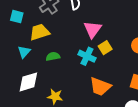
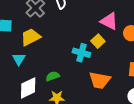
pink triangle: (93, 29) -> (109, 21), moved, turned -30
green semicircle: (53, 56) -> (53, 76), moved

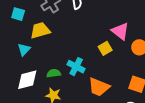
cyan cross: (81, 53) -> (76, 67), moved

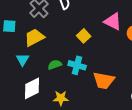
yellow square: (105, 48) -> (84, 36), moved
green semicircle: (54, 73) -> (55, 65), moved

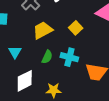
yellow trapezoid: (34, 37) -> (43, 30), moved
green semicircle: (55, 65) -> (47, 57), turned 136

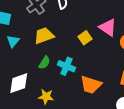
yellow square: (76, 28) -> (85, 38), moved
cyan triangle: (15, 52) -> (13, 41), moved

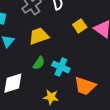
yellow square: (85, 38) -> (80, 26), moved
yellow star: (46, 97) -> (51, 97), moved

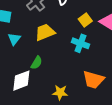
green semicircle: (39, 63) -> (36, 63), moved
cyan cross: (61, 67) -> (80, 43), moved

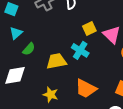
yellow trapezoid: (45, 32) -> (56, 61), moved
green semicircle: (36, 63) -> (29, 49), moved

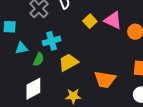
cyan triangle: (16, 33) -> (21, 48), turned 48
cyan cross: (80, 50) -> (52, 41), moved, turned -30

